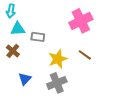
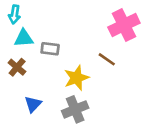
pink cross: (81, 21) -> (124, 25), moved
brown line: (85, 55) -> (107, 59), moved

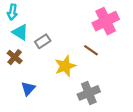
cyan triangle: (24, 38) -> (20, 32), turned 36
gray rectangle: (50, 49) -> (43, 41), turned -40
gray cross: (75, 109) -> (89, 93), moved

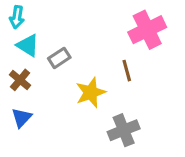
brown line: (91, 50) -> (127, 71), turned 40
blue triangle: (28, 88) -> (22, 118), moved

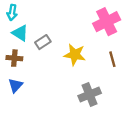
brown line: (127, 71) -> (112, 59), moved
brown cross: (20, 80) -> (14, 58), turned -35
yellow star: (91, 93) -> (75, 55), moved, turned 30

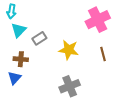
cyan triangle: (20, 33) -> (19, 30), turned 42
brown cross: (14, 58) -> (21, 59), moved
gray cross: (90, 95) -> (70, 86), moved

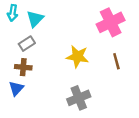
cyan triangle: (19, 30) -> (35, 19), moved
gray rectangle: (39, 38) -> (27, 44), moved

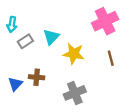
cyan arrow: (13, 13) -> (12, 24), moved
cyan triangle: (35, 19) -> (51, 37), moved
brown cross: (23, 67) -> (37, 77), moved

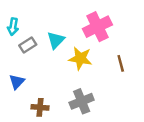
pink cross: (105, 21) -> (97, 27), moved
brown cross: (37, 77) -> (40, 107), moved
blue triangle: (15, 84) -> (17, 82), moved

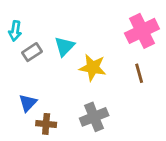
pink cross: (97, 27) -> (142, 31), moved
blue triangle: (17, 82) -> (28, 103), moved

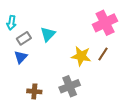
yellow star: (93, 68) -> (81, 56), moved
brown line: (139, 73) -> (103, 54), turned 48
blue triangle: (28, 103) -> (21, 57), moved

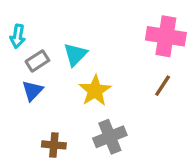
pink cross: (105, 23) -> (166, 36), turned 35
yellow star: (81, 56) -> (95, 91), moved, turned 30

